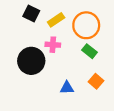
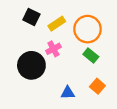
pink cross: (53, 45) -> (53, 49), turned -32

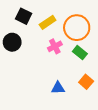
pink cross: (53, 49) -> (55, 46), moved
black circle: (31, 65) -> (12, 42), moved, size x0.7

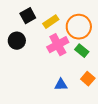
black square: (24, 16) -> (28, 16), turned 35
pink cross: (55, 46) -> (58, 45), size x1.5

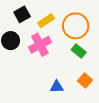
pink cross: (58, 45) -> (40, 45), moved

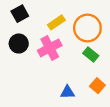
black square: (22, 14) -> (20, 14), moved

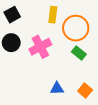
yellow rectangle: (56, 22) -> (53, 15), moved, turned -49
orange square: (97, 86) -> (85, 91), moved

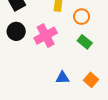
orange circle: (76, 28) -> (82, 17), size x0.6

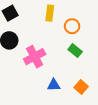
pink cross: (46, 36) -> (35, 57), moved

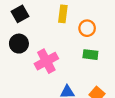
green rectangle: (75, 51) -> (90, 55), turned -32

